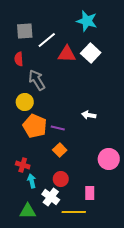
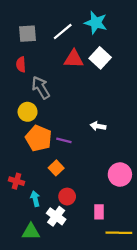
white line: (47, 40) -> (63, 31), moved
orange square: (60, 150) -> (56, 168), moved
red cross: (23, 165) -> (17, 181), moved
yellow line: (74, 212) -> (119, 233), moved

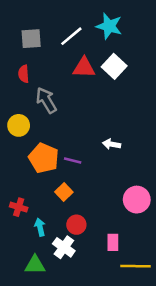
yellow circle: (28, 112) -> (19, 125), moved

